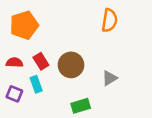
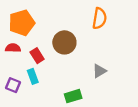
red semicircle: (14, 63) -> (13, 48), moved
brown circle: (71, 65) -> (64, 42), moved

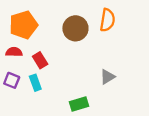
brown circle: (64, 42) -> (75, 28), moved
purple square: (13, 85) -> (12, 80), moved

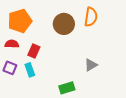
red rectangle: (40, 60) -> (34, 51), turned 56

